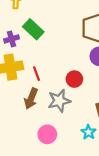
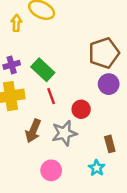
green rectangle: (33, 29) -> (43, 70), moved
red line: (36, 74) -> (51, 96), moved

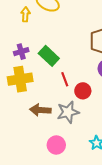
red line: (51, 96) -> (65, 79), moved
brown arrow: (33, 131) -> (40, 110), turned 72

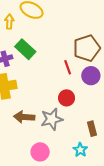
green rectangle: (49, 56) -> (25, 49), moved
red line: (65, 79) -> (68, 67), moved

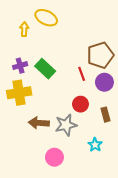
green rectangle: (25, 49) -> (45, 69), moved
brown rectangle: (92, 129) -> (105, 115), moved
cyan star: (80, 150) -> (95, 145), moved

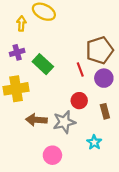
purple cross: (20, 66) -> (17, 52), moved

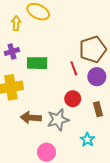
green rectangle: (43, 64) -> (37, 63), turned -42

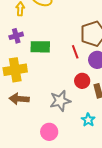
red circle: (73, 99) -> (82, 81), moved
brown arrow: (31, 118) -> (19, 99), moved

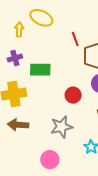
red line: (75, 52) -> (75, 39), moved
red circle: (82, 81) -> (73, 95), moved

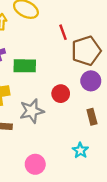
gray star: (61, 127) -> (32, 111), moved

